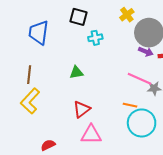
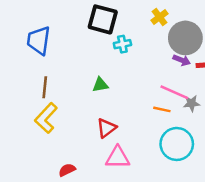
black square: (79, 17) -> (103, 19), size x1.4
blue trapezoid: (39, 33) -> (39, 40), moved
orange line: (130, 105) -> (162, 109), moved

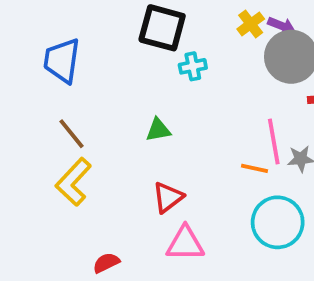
purple arrow: (182, 60) -> (281, 26), moved
brown line: (45, 87) -> (72, 134), turned -45
pink line: (174, 92) -> (274, 141), turned 56

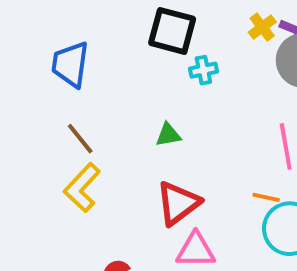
orange line: (254, 168) -> (266, 197), moved
red triangle: (168, 197) -> (178, 203), size x1.4

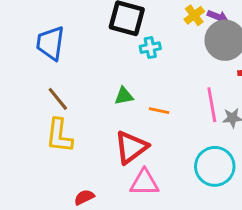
yellow L-shape: (82, 188) -> (59, 136), turned -36
orange line: (266, 197) -> (159, 111), moved

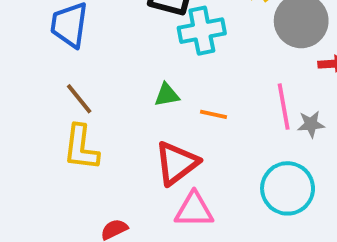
cyan cross: (150, 48) -> (202, 31), size x1.6

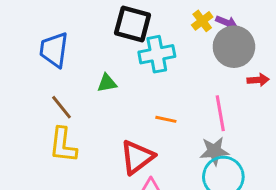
green triangle: (167, 95) -> (107, 83), moved
gray star: (311, 124) -> (214, 151), moved, size x1.4

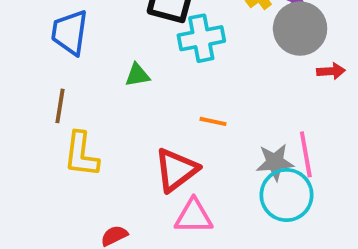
brown line: (62, 107) -> (60, 106), moved, turned 48
pink line: (220, 113) -> (306, 154), moved

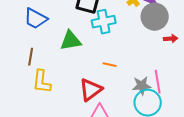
blue trapezoid: (70, 32) -> (36, 19), turned -70
green triangle: (137, 75) -> (71, 41), size x1.6

